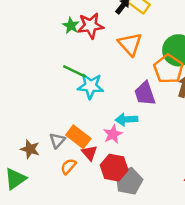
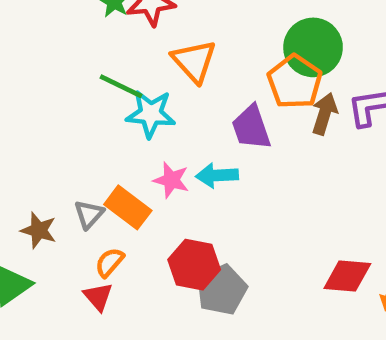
orange triangle: (130, 44) -> (194, 61), moved
pink star: (113, 134) -> (171, 180), moved, turned -30
red triangle: (89, 153) -> (98, 297), moved

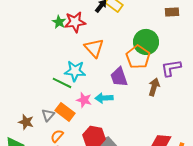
green line: (121, 86) -> (62, 83), moved
brown arrow: (324, 114) -> (154, 87), moved

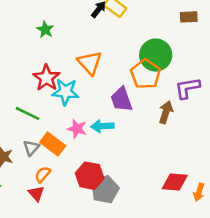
red star: (75, 22) -> (46, 78), moved, turned -30
green line: (62, 83) -> (27, 113), moved

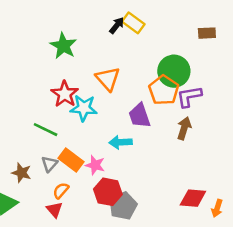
green star: (45, 30) -> (63, 46), size x1.5
purple L-shape: (187, 88) -> (189, 97), moved
pink star: (77, 129) -> (95, 165), moved

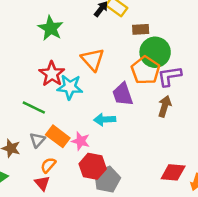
brown rectangle: (207, 33) -> (141, 29), moved

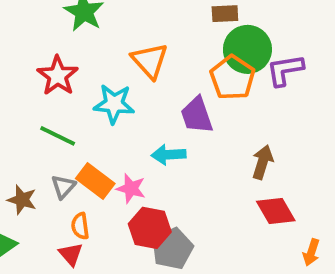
red star: (52, 74) -> (58, 76), moved
purple L-shape: (169, 76) -> (285, 70), moved
brown arrow: (165, 106) -> (263, 162), moved
orange semicircle: (48, 165) -> (80, 226), turned -49
red diamond: (173, 172) -> (276, 211), moved, turned 55

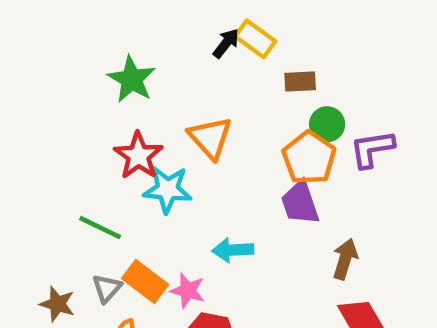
green circle: (247, 49) -> (327, 124), size x0.6
red star: (58, 76) -> (138, 156), moved
purple trapezoid: (197, 115) -> (300, 203), moved

